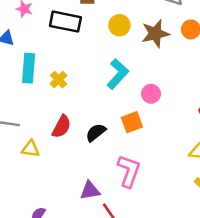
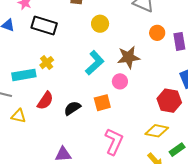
black rectangle: (65, 22) -> (44, 26), moved
brown star: (155, 34) -> (129, 57), moved
cyan rectangle: (29, 68) -> (24, 75), moved, turned 70
pink L-shape: (129, 171) -> (114, 142), moved

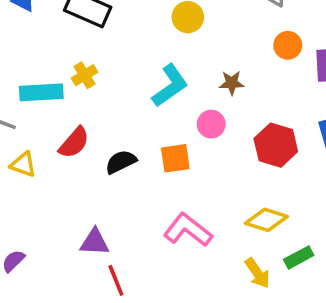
brown star: (129, 57) -> (232, 83), size x0.6
red hexagon: (169, 101) -> (276, 145), moved
pink L-shape: (114, 142) -> (188, 230), turned -84

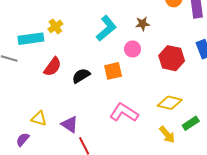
yellow triangle: (23, 165) -> (39, 118), moved
purple triangle: (95, 242) -> (70, 124), turned 36

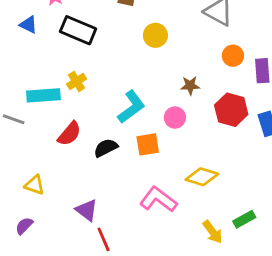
cyan L-shape: (106, 28) -> (131, 107), moved
red hexagon: (172, 58) -> (231, 110), moved
yellow diamond: (170, 103) -> (202, 177), moved
yellow triangle: (39, 118) -> (34, 185), moved

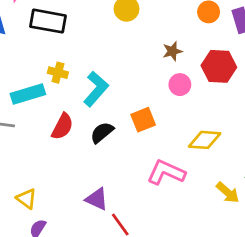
yellow cross: (77, 81) -> (58, 73), turned -30
cyan L-shape: (131, 107) -> (96, 89), moved
pink circle: (175, 118) -> (180, 85), moved
yellow triangle: (34, 185) -> (26, 199), moved, turned 30

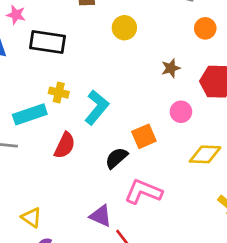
pink circle: (180, 85) -> (181, 112), moved
black semicircle: (102, 132) -> (116, 158), moved
pink L-shape: (166, 172) -> (143, 192), moved

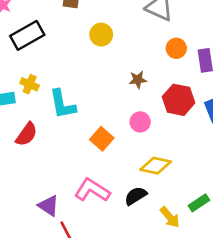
black rectangle: (47, 42) -> (27, 35), turned -48
cyan L-shape: (97, 107) -> (62, 104), turned 120
orange square: (144, 136) -> (102, 139), turned -35
black semicircle: (116, 158) -> (136, 196), moved

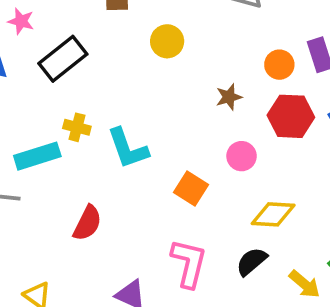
orange circle: (176, 48) -> (279, 65), moved
red semicircle: (27, 134) -> (87, 223), moved
pink L-shape: (92, 190) -> (189, 263), turned 80

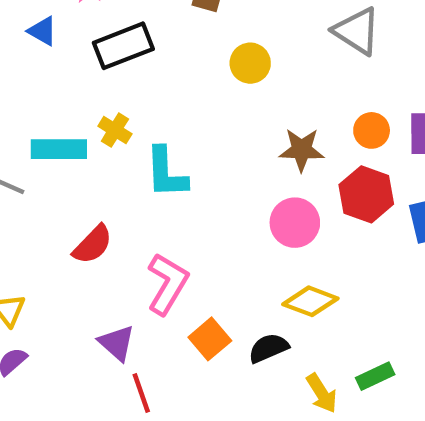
brown star: (229, 97) -> (302, 150), size x1.4
pink circle: (242, 156) -> (295, 223), size x1.4
orange square: (191, 188) -> (210, 339), moved
pink L-shape: (189, 263) -> (167, 284), moved

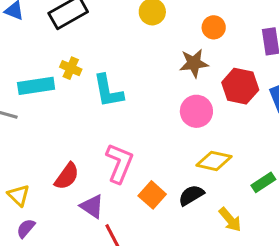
orange circle: (372, 130) -> (214, 27), moved
red semicircle: (93, 244) -> (67, 176), moved
green rectangle: (375, 376) -> (263, 182), moved

